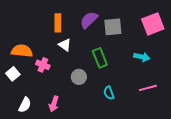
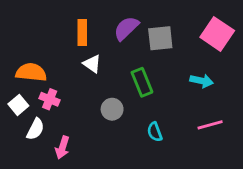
pink square: (153, 24) -> (217, 34), turned -35
pink cross: (43, 65) -> (50, 99), moved
pink arrow: (54, 104) -> (62, 148), moved
white semicircle: (25, 105) -> (35, 129), moved

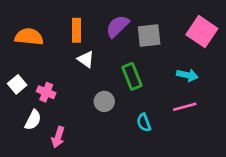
orange semicircle: (31, 72) -> (29, 37), moved
white square: (18, 105) -> (17, 84), moved
pink line: (210, 125) -> (185, 107), moved

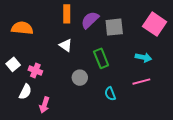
orange rectangle: (77, 30) -> (67, 14), moved

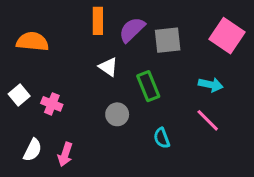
white triangle: (66, 45) -> (108, 67), moved
pink line: (141, 82) -> (208, 120), turned 60
white semicircle: (25, 92) -> (33, 150), moved

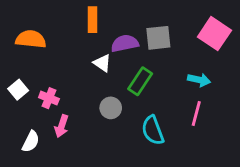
purple semicircle: (132, 30) -> (125, 43), moved, turned 32
green rectangle: (148, 86) -> (140, 81), turned 56
pink line: (208, 120) -> (196, 114), turned 60
cyan semicircle: (162, 138) -> (153, 130), size x1.5
pink arrow: (65, 154) -> (62, 126), moved

